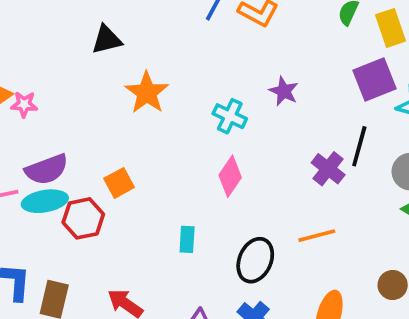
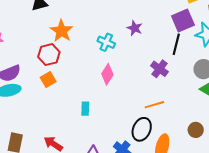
black line: (359, 146) -> (176, 44), moved
red hexagon: (83, 218) -> (49, 55), moved
black ellipse: (255, 260) -> (142, 129), moved

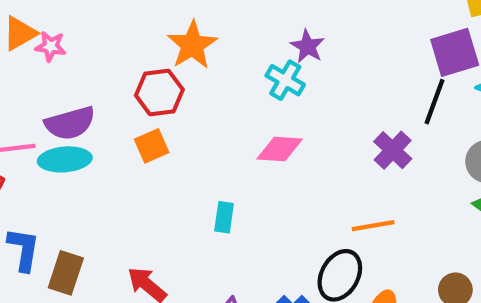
purple star: (135, 28) -> (308, 46), moved
pink diamond: (107, 74) -> (280, 149), turned 55

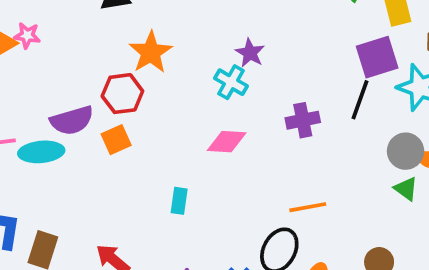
pink star: (51, 46) -> (27, 35), moved
purple semicircle: (70, 123) -> (72, 120), moved
purple cross: (393, 150) -> (303, 120), moved, turned 36

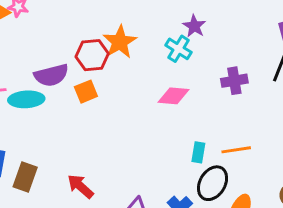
orange star: (151, 52) -> (120, 42), moved
cyan rectangle: (179, 201) -> (198, 152), moved

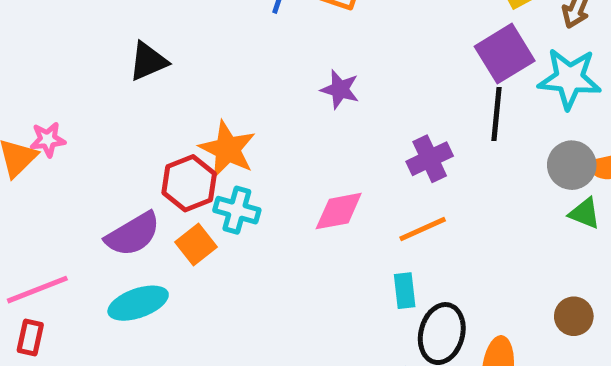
cyan cross: (178, 49) -> (237, 210), moved
cyan ellipse: (26, 99) -> (138, 303), moved
orange line: (236, 150) -> (423, 229), moved

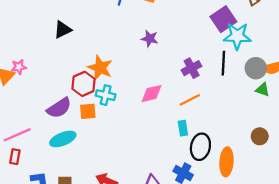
cyan star: (569, 79) -> (237, 36), moved
black line: (497, 114) -> (223, 63), moved
orange square: (196, 244) -> (88, 111), turned 36

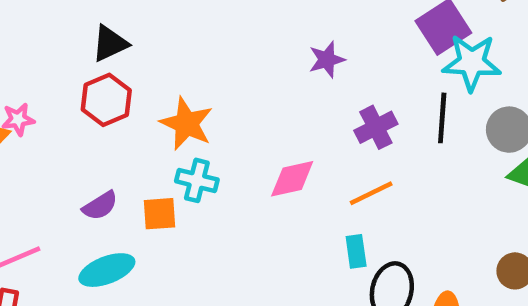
purple star: (150, 39) -> (327, 60), moved, turned -30
red hexagon: (84, 84) -> (106, 100), moved
purple semicircle: (59, 108) -> (100, 206), size x0.7

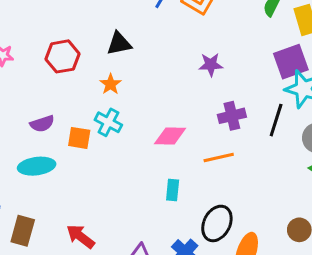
black triangle: (110, 43) -> (119, 43), moved
orange star: (187, 124) -> (111, 84), size x0.6
cyan rectangle: (356, 251) -> (173, 190), moved

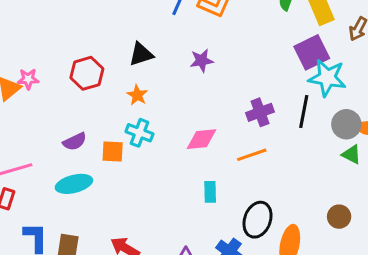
purple star: (211, 65) -> (202, 61), moved

